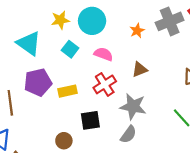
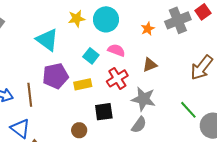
cyan square: (70, 49) -> (91, 56), moved

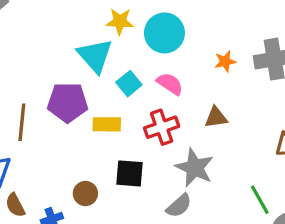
cyan triangle: (47, 40) -> (95, 56), moved

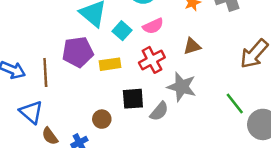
pink semicircle: (170, 84) -> (153, 26), turned 130
gray semicircle: (179, 206) -> (159, 111), moved

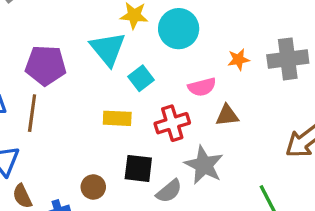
pink semicircle: (153, 26) -> (202, 87), moved
purple pentagon: (78, 52) -> (46, 65), moved

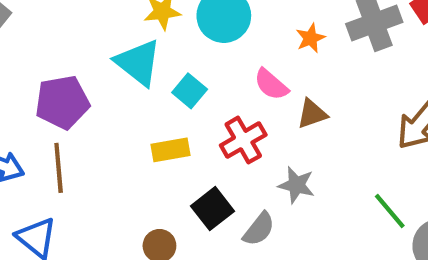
pink semicircle: (202, 87) -> (271, 84), turned 68
gray star: (204, 165) -> (296, 185), size x0.7
black square: (138, 168) -> (212, 209), turned -32

